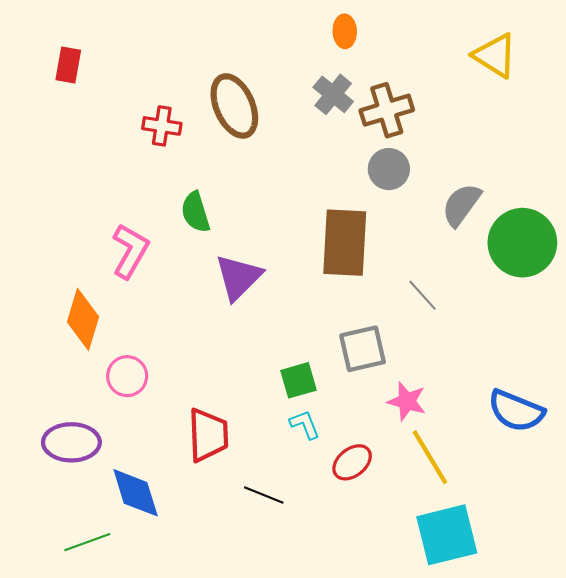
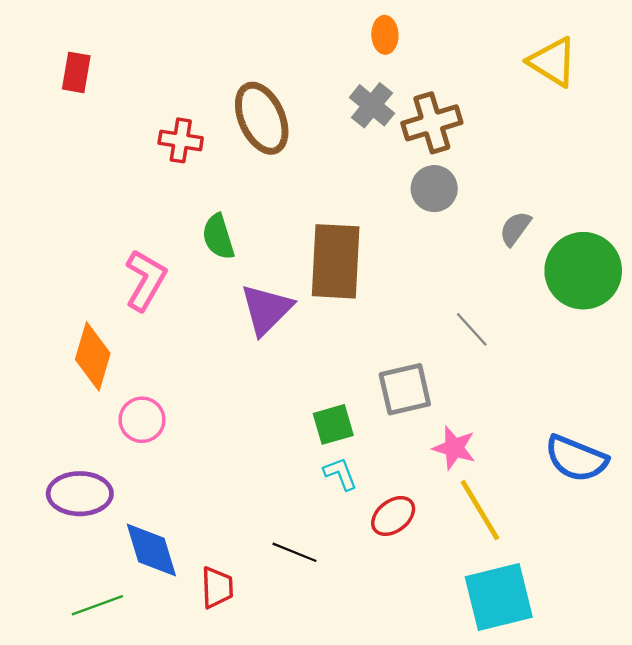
gray semicircle: (461, 205) -> (515, 228), size x0.7
brown rectangle: (345, 243) -> (336, 261), moved
red trapezoid: (208, 435) -> (217, 588), moved, size x0.7

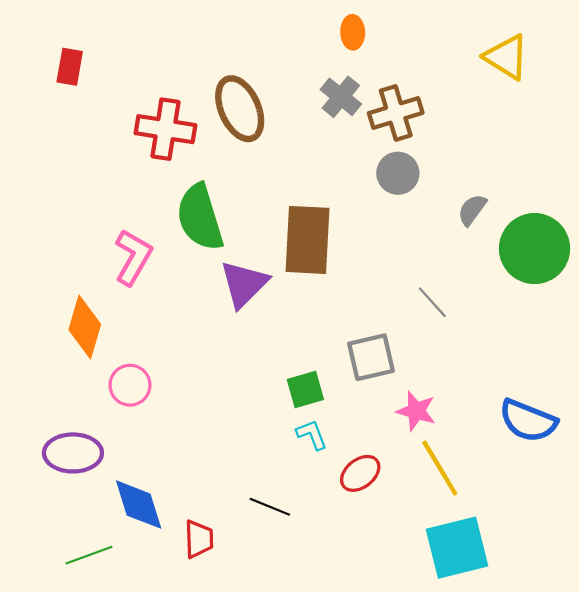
red cross: (181, 140) -> (165, 129), size x1.5
green semicircle: (218, 237) -> (200, 217), size x1.6

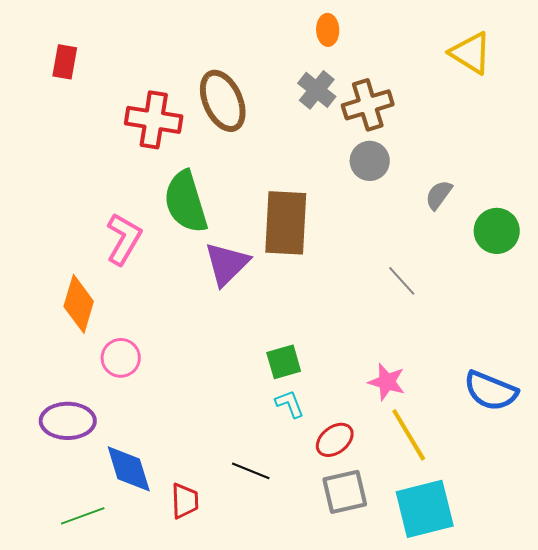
green circle: (535, 249) -> (497, 231), size x0.7
gray square: (371, 357) -> (345, 492), moved

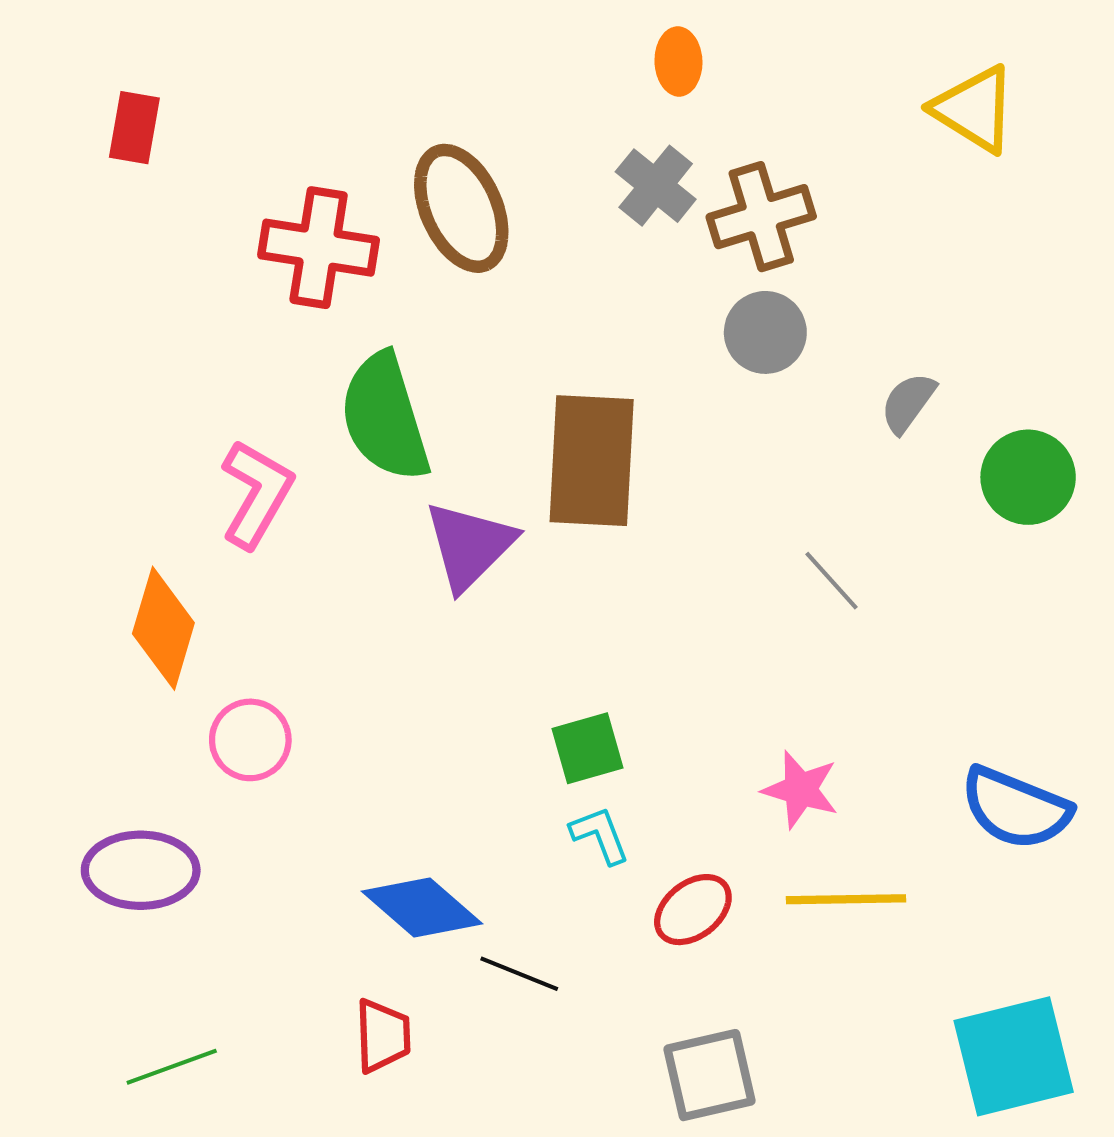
yellow line: (409, 435) -> (846, 899), turned -60
blue diamond: (129, 469) -> (422, 907), moved, turned -32
gray square: (345, 492) -> (709, 1075), moved
cyan square: (425, 509) -> (1014, 1056), moved

